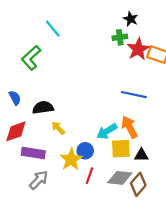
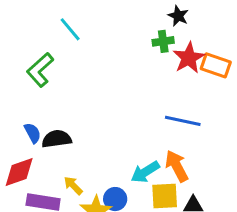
blue semicircle: (15, 98) -> (33, 133), moved
yellow arrow: (58, 128) -> (73, 185), moved

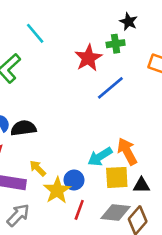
red star: (189, 58) -> (88, 58), moved
blue line: (183, 121) -> (110, 88), moved, turned -52

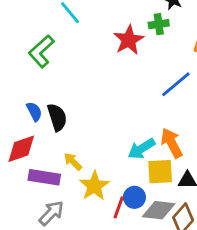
blue line: (110, 88) -> (176, 84), moved
black semicircle: (23, 128) -> (57, 117), turned 80
blue circle: (74, 180) -> (134, 197), moved

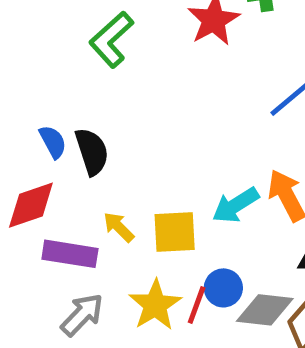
green L-shape: (41, 51) -> (111, 40), moved
yellow square: (160, 172) -> (175, 232), moved
yellow star: (94, 186) -> (155, 305), moved

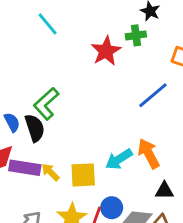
green L-shape: (111, 40) -> (46, 104), moved
purple rectangle: (70, 254) -> (25, 168), moved

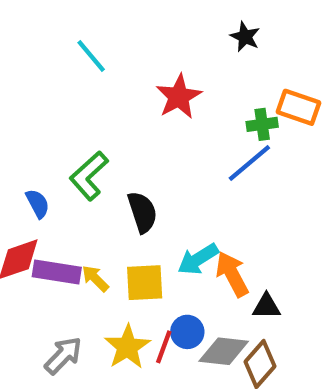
green cross: (136, 35) -> (262, 124), moved
black semicircle: (35, 128) -> (142, 212), moved
orange arrow: (149, 154) -> (232, 274), moved

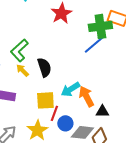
green cross: (262, 124) -> (100, 26), size x1.6
yellow arrow: (95, 278) -> (22, 70), moved
red line: (164, 347) -> (54, 113), moved

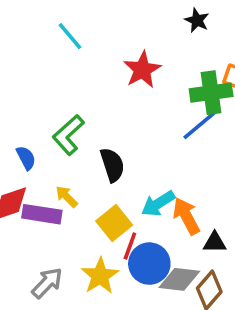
yellow arrow: (22, 70) -> (67, 197), moved
yellow square: (45, 100) -> (114, 223), turned -36
blue circle: (65, 123) -> (149, 264), size x1.5

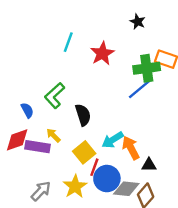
cyan line: (70, 36) -> (68, 42), moved, turned 60

